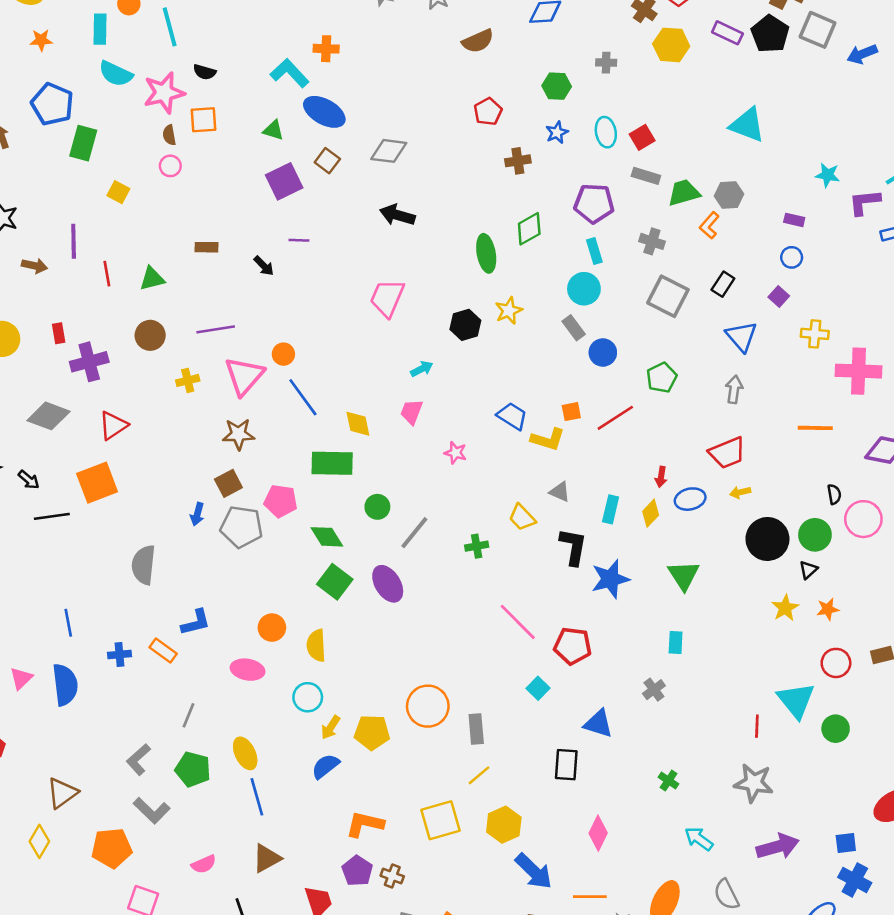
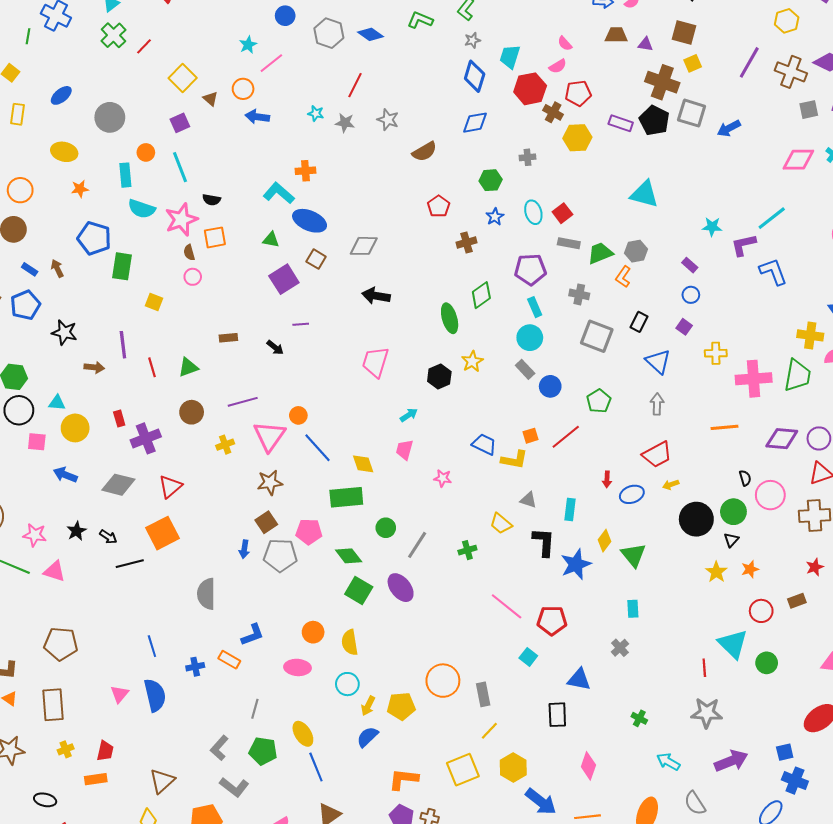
purple rectangle: (794, 220) -> (690, 265), turned 35
yellow diamond: (651, 513) -> (604, 541), moved

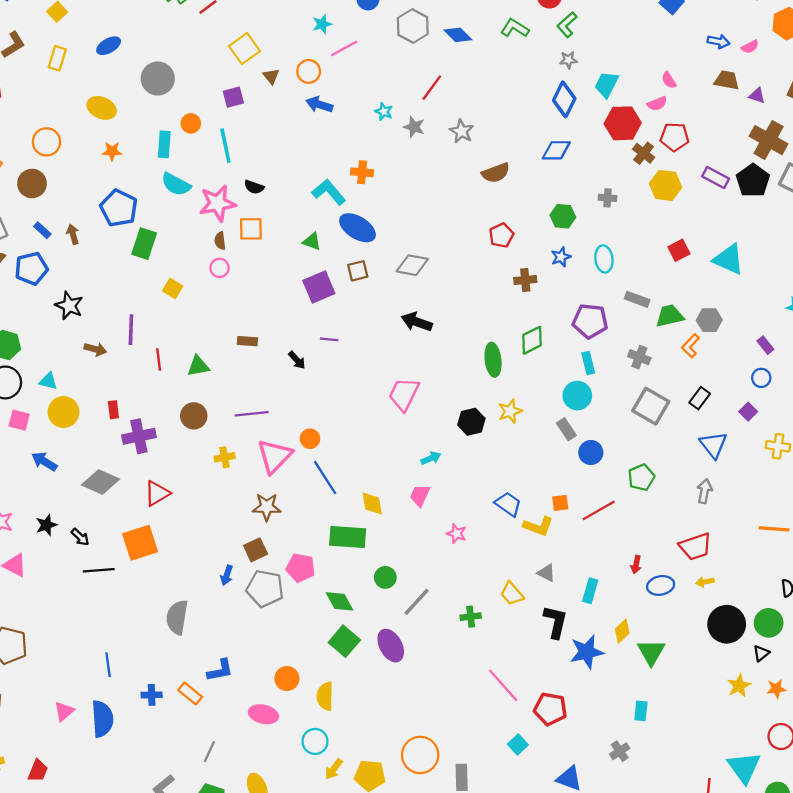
red square: (562, 213) -> (679, 250), moved
brown square: (316, 259) -> (358, 271), turned 36

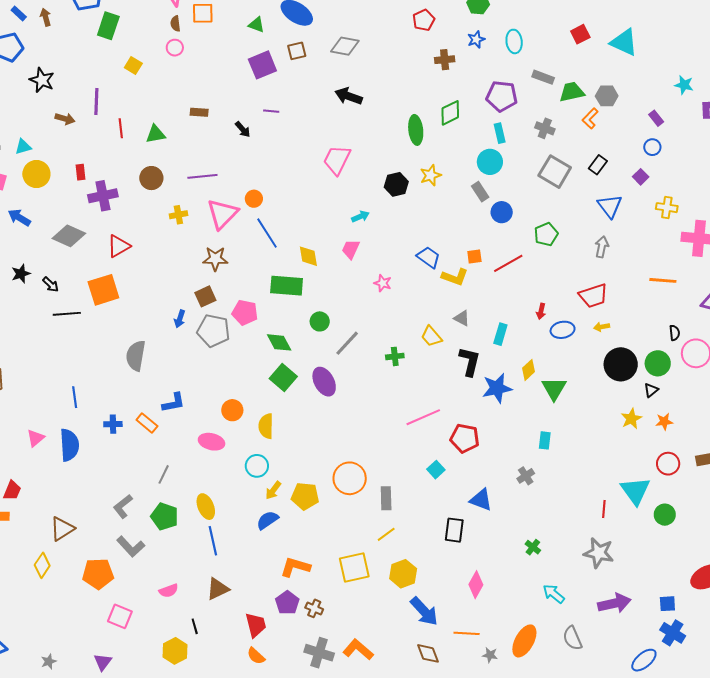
cyan triangle: (48, 381) -> (23, 147), turned -30
pink line: (503, 685) -> (423, 417), turned -72

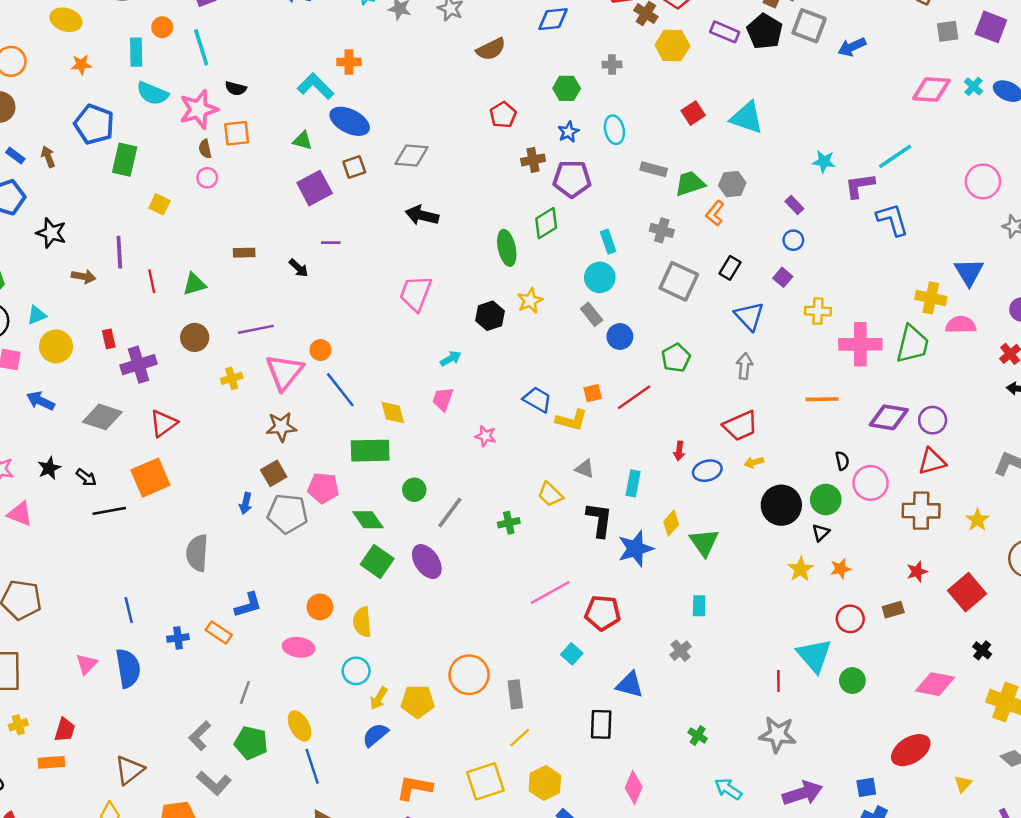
purple pentagon: (502, 96) -> (572, 179), moved

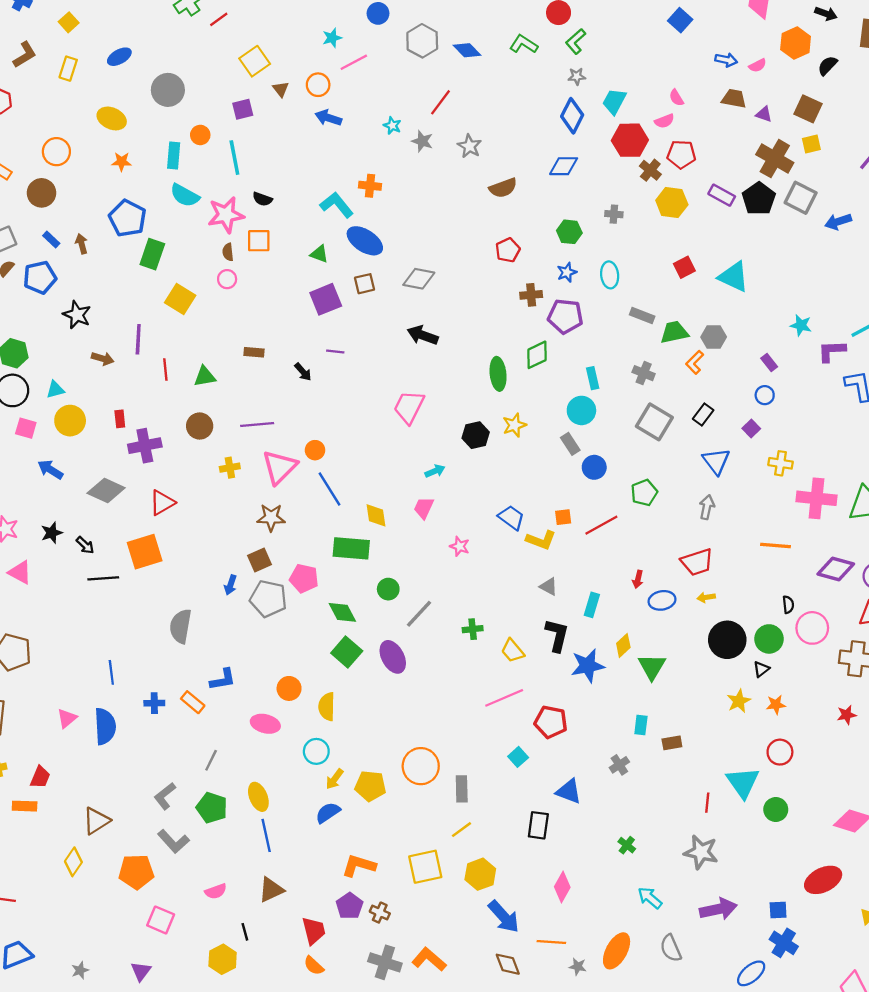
yellow square: (159, 204) -> (180, 299), size x1.5
yellow trapezoid: (550, 494) -> (513, 651), moved
brown rectangle: (893, 610) -> (672, 743), moved

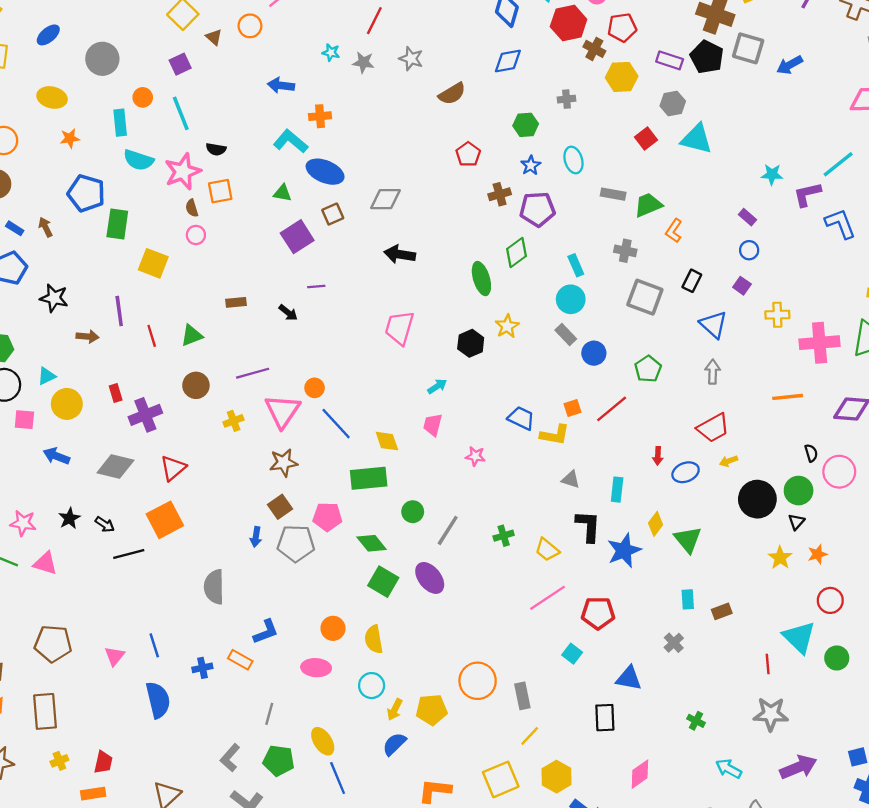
blue arrow: (328, 118) -> (281, 85), moved
gray hexagon: (714, 337) -> (673, 103), moved
pink triangle: (67, 718) -> (115, 656), moved
pink diamond: (562, 887) -> (640, 774), turned 36

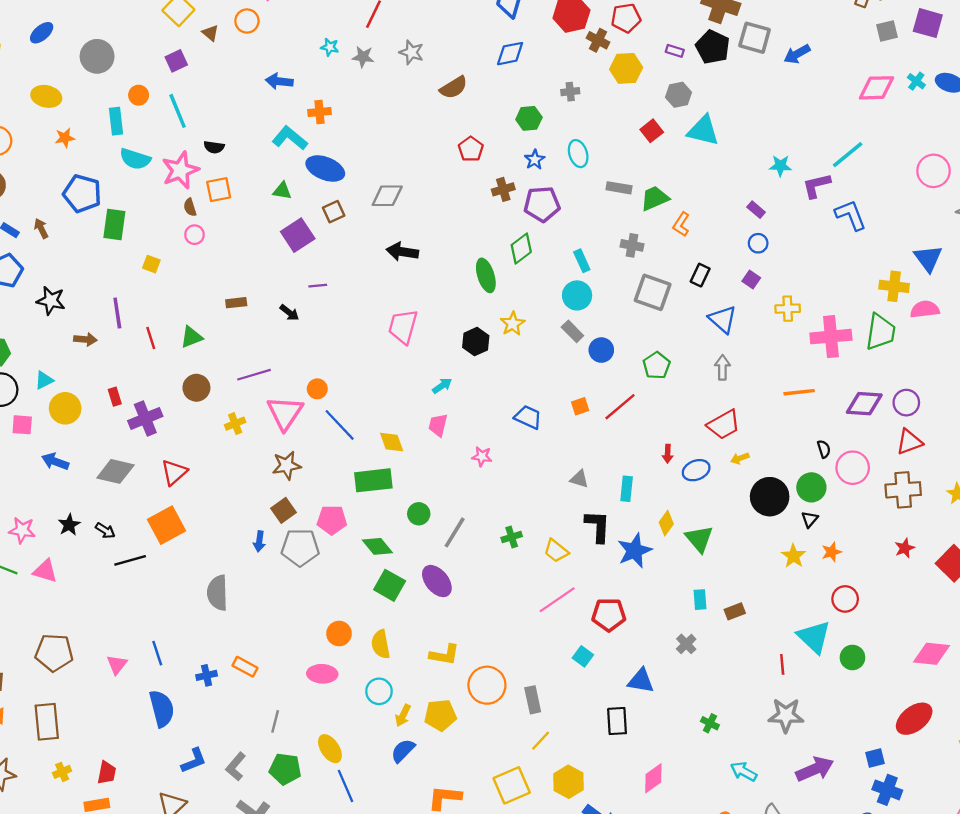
purple rectangle: (670, 60) -> (675, 51), size x0.7
yellow square: (153, 263) -> (151, 264), size x0.6
yellow L-shape: (555, 435) -> (444, 655), moved
blue L-shape: (266, 632) -> (194, 761), moved

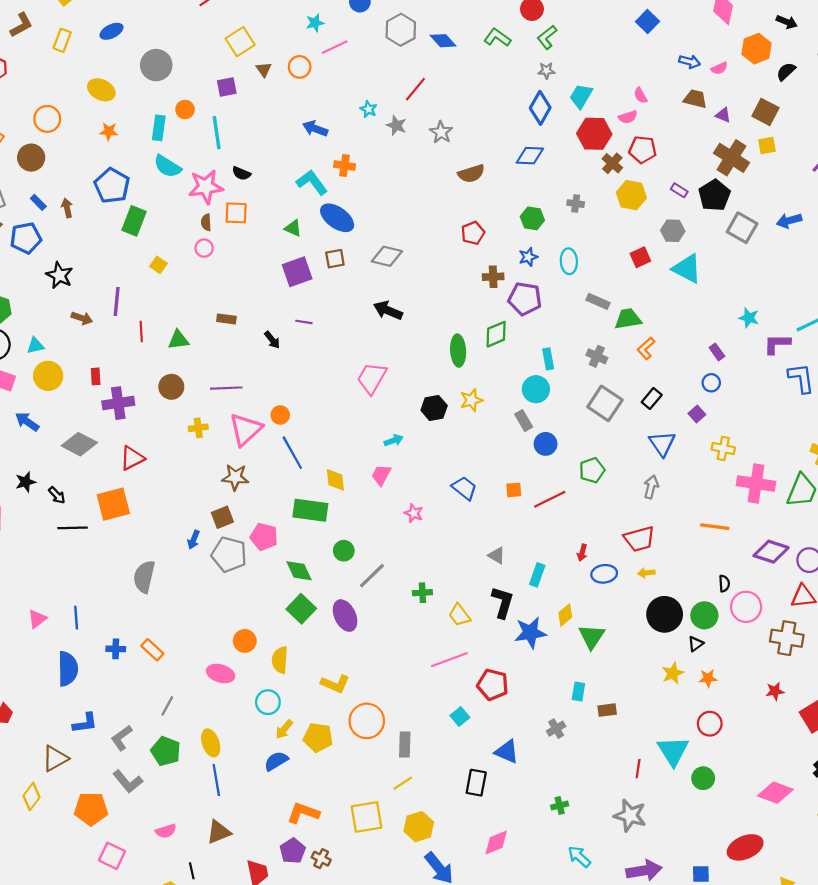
gray square: (755, 38) -> (742, 228), moved
green cross: (710, 723) -> (560, 805), turned 35

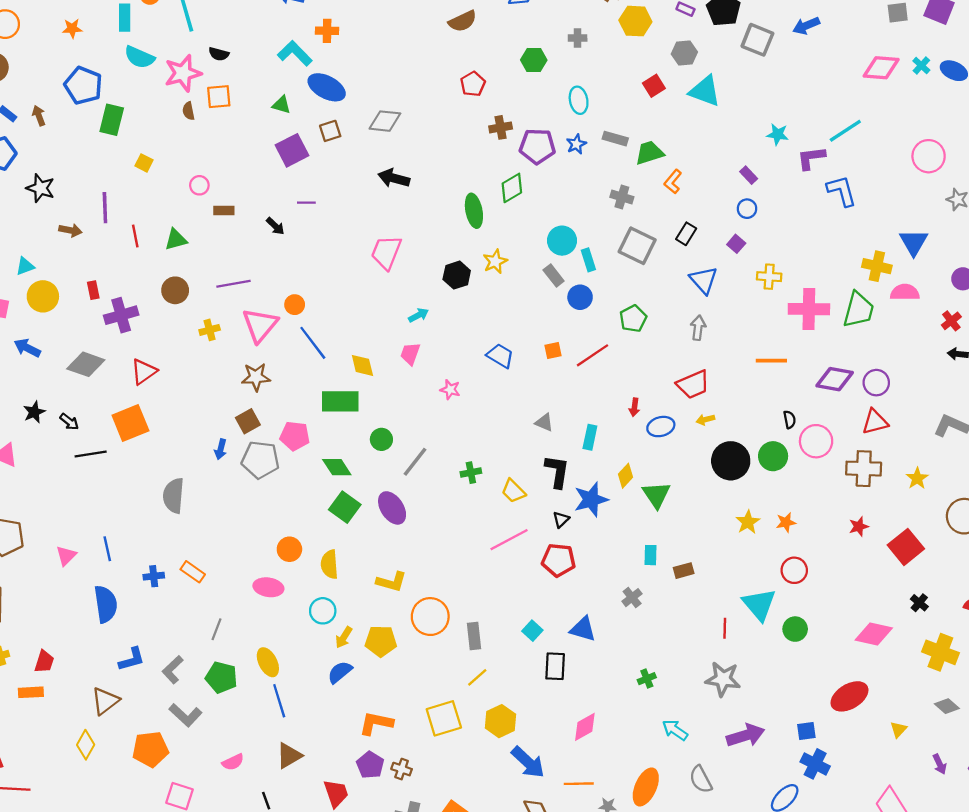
pink circle: (204, 248) -> (199, 185), moved
blue star: (528, 257) -> (576, 144), moved
cyan rectangle: (548, 359) -> (588, 260), moved
black triangle: (696, 644) -> (561, 520), moved
cyan square: (460, 717) -> (532, 631), moved

